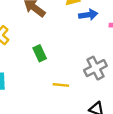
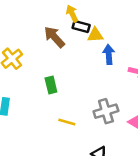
blue arrow: (88, 15) -> (109, 54), turned -96

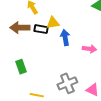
black rectangle: (81, 27) -> (41, 29), moved
brown arrow: (54, 37) -> (20, 28), turned -42

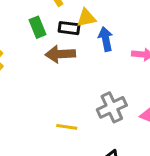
brown arrow: (20, 28) -> (60, 54), moved
green rectangle: (21, 67) -> (38, 27), moved

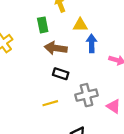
black rectangle: (69, 28) -> (61, 74), moved
yellow line: (67, 127) -> (50, 103), turned -35

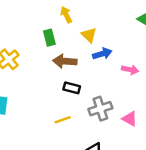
yellow triangle: (80, 25) -> (89, 35), turned 49
blue arrow: (92, 43) -> (102, 54), turned 78

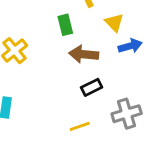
black rectangle: (72, 88) -> (92, 87), turned -42

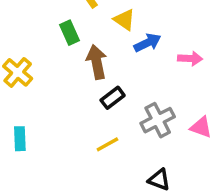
brown arrow: (84, 54) -> (97, 62), turned 84

